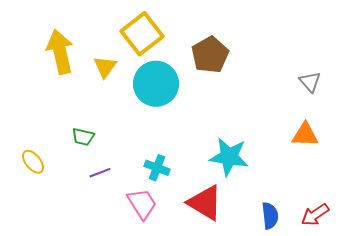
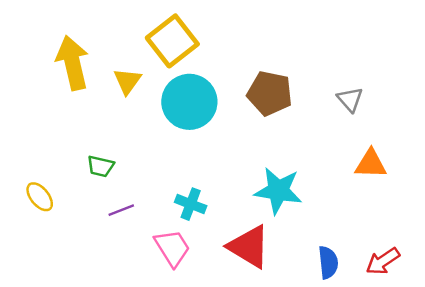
brown pentagon: (210, 55) -> (270, 93), moved, turned -30
gray triangle: (310, 82) -> (350, 99), moved

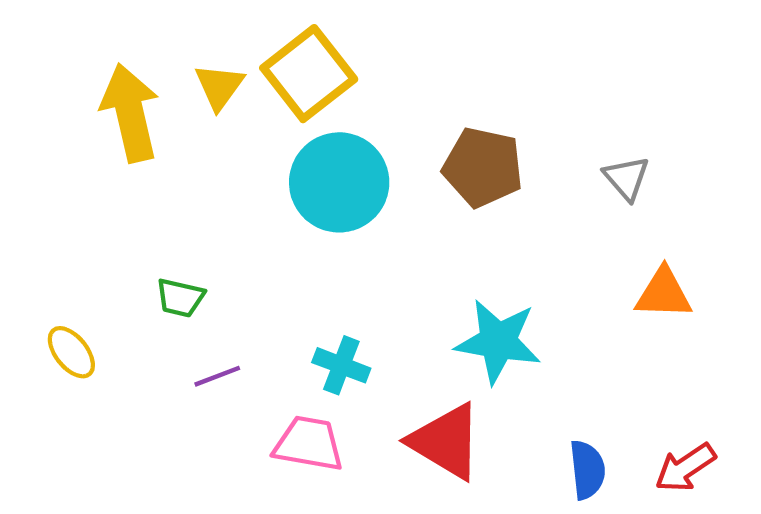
yellow triangle: (127, 81) -> (219, 87), moved
pink trapezoid: (172, 248) -> (309, 444), turned -48

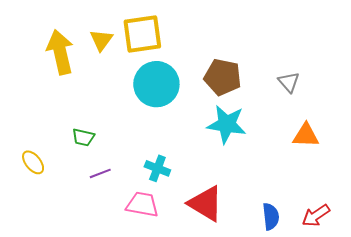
yellow square: (309, 74) -> (142, 34), turned 30
cyan star: (498, 341) -> (227, 124), moved

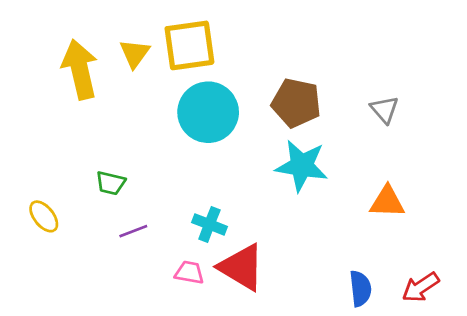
orange triangle: (306, 135) -> (387, 202), moved
red triangle: (206, 203) -> (242, 267), moved
pink trapezoid: (142, 204) -> (189, 273), size x0.7

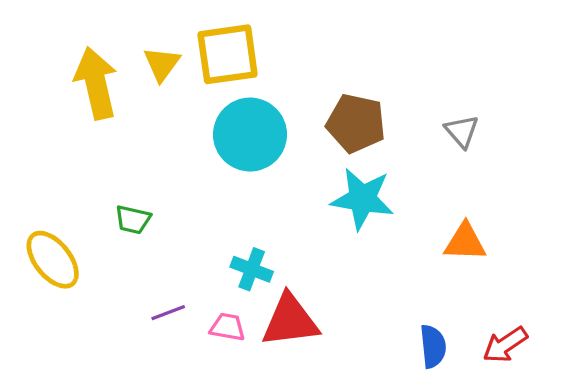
yellow ellipse: (44, 216) -> (53, 260), size x1.5
purple line: (133, 231) -> (168, 313), moved
red triangle: (242, 267) -> (290, 321), turned -38

